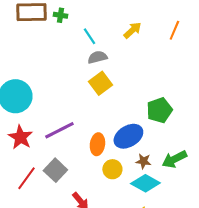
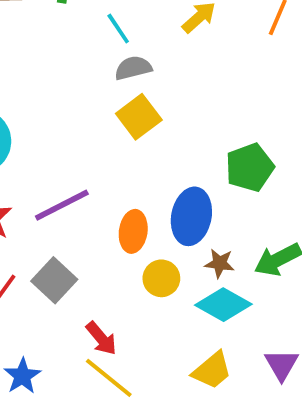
blue ellipse: (128, 136) -> (191, 216), turned -48

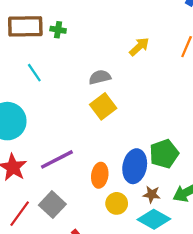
cyan line: (118, 29) -> (34, 73), moved
green pentagon: (250, 168) -> (164, 154), moved

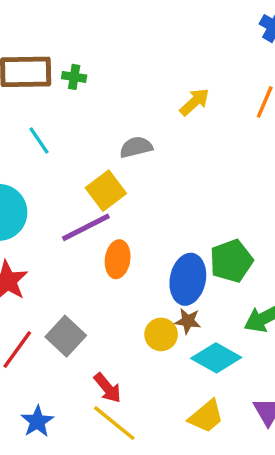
yellow square: (103, 106) -> (106, 191), moved
purple line: (57, 159) -> (86, 227), moved
orange ellipse: (100, 175) -> (118, 259), moved
brown star: (152, 194) -> (188, 321), moved

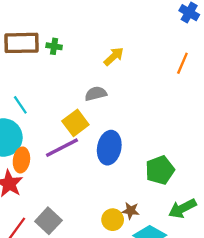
yellow arrow: (195, 102) -> (114, 56), moved
cyan line: (39, 140) -> (20, 105), moved
orange ellipse: (118, 259) -> (21, 160), moved
blue ellipse: (188, 279) -> (109, 148), moved

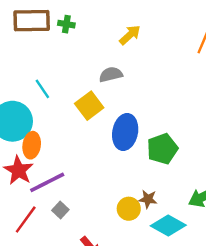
cyan line: (20, 105) -> (42, 89), moved
purple line: (62, 148) -> (47, 182), moved
green pentagon: (160, 170) -> (162, 149), moved
gray square: (48, 221) -> (60, 210), size x0.6

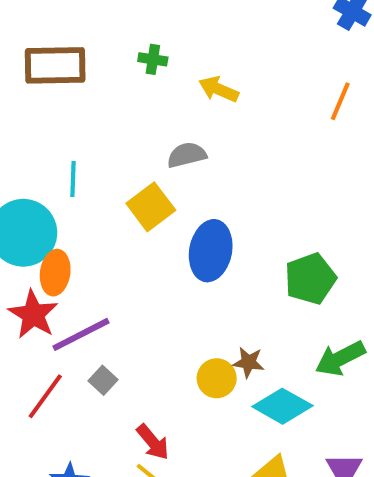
green cross: (66, 24) -> (153, 59), moved
yellow arrow: (130, 35) -> (219, 89), turned -115
cyan line: (42, 89) -> (73, 179), turned 36
green pentagon: (162, 149) -> (310, 279), moved

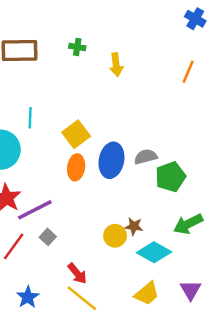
yellow arrow: (219, 89) -> (116, 65), turned -120
gray semicircle: (187, 155) -> (146, 157), moved
orange ellipse: (55, 273) -> (76, 167), moved

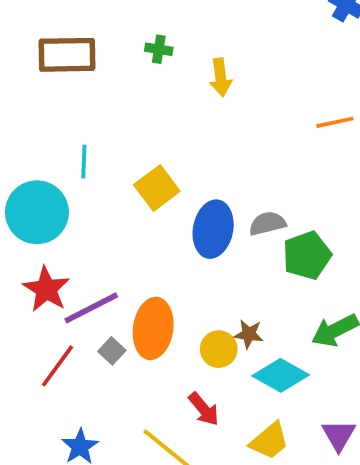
orange line: (188, 72) -> (335, 122), moved, turned 55
orange ellipse: (76, 167) -> (153, 328), moved, size x1.4
red arrow: (77, 273) -> (204, 409), moved

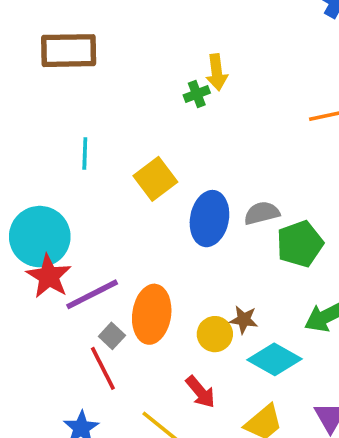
green cross: (159, 49) -> (197, 94), moved, turned -30
cyan circle: (37, 212) -> (40, 237), moved
red line: (58, 366) -> (103, 368), moved, turned -63

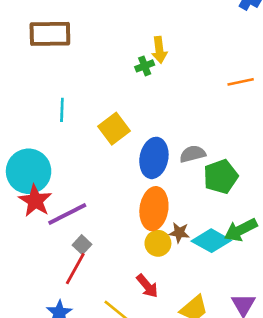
orange ellipse: (152, 314) -> (154, 209), moved
cyan diamond: (274, 359) -> (211, 241), moved
red line: (103, 368) -> (75, 269), turned 56

